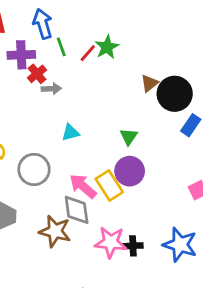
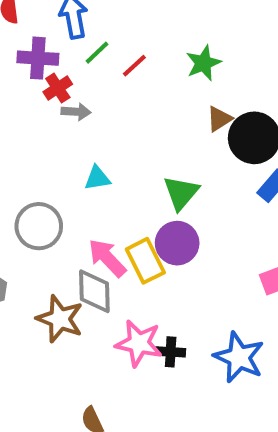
green line: (61, 47) -> (97, 53), turned 60
green star: (107, 47) -> (203, 63), moved
green triangle: (129, 137) -> (181, 193), size x1.4

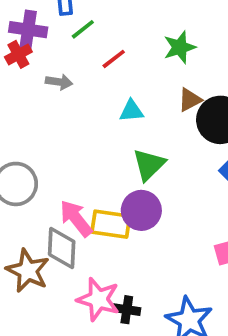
red line: (134, 66) -> (114, 59), moved
red cross: (58, 88) -> (18, 54), moved
cyan triangle: (97, 178) -> (131, 111), moved
yellow rectangle: (145, 261) -> (111, 224), turned -60

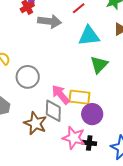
gray arrow: (59, 82) -> (50, 21), size x1.6
cyan triangle: (131, 111) -> (89, 36), size x1.6
purple circle: (141, 210) -> (92, 114), moved

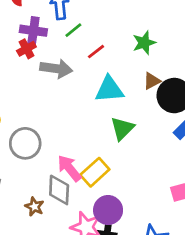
yellow rectangle: (79, 97) -> (95, 172), turned -50
purple circle: (92, 114) -> (108, 210), moved
brown star: (35, 123) -> (34, 207), size x0.6

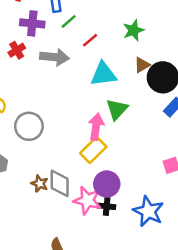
red cross: (26, 49) -> (17, 50), moved
pink arrow: (69, 168) -> (96, 127), moved, turned 50
gray diamond: (59, 190) -> (60, 183), moved

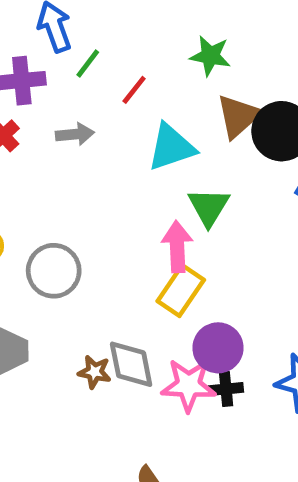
green star: (134, 30) -> (210, 56), turned -30
gray arrow: (54, 57) -> (75, 134), size x0.7
brown triangle: (142, 65) -> (238, 116), size x1.5

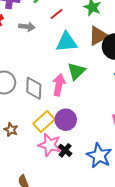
yellow rectangle: (181, 291) -> (44, 121), moved
purple circle: (218, 348) -> (66, 120), moved
gray diamond: (131, 364) -> (34, 88), moved
black cross: (226, 389) -> (65, 150), turned 32

